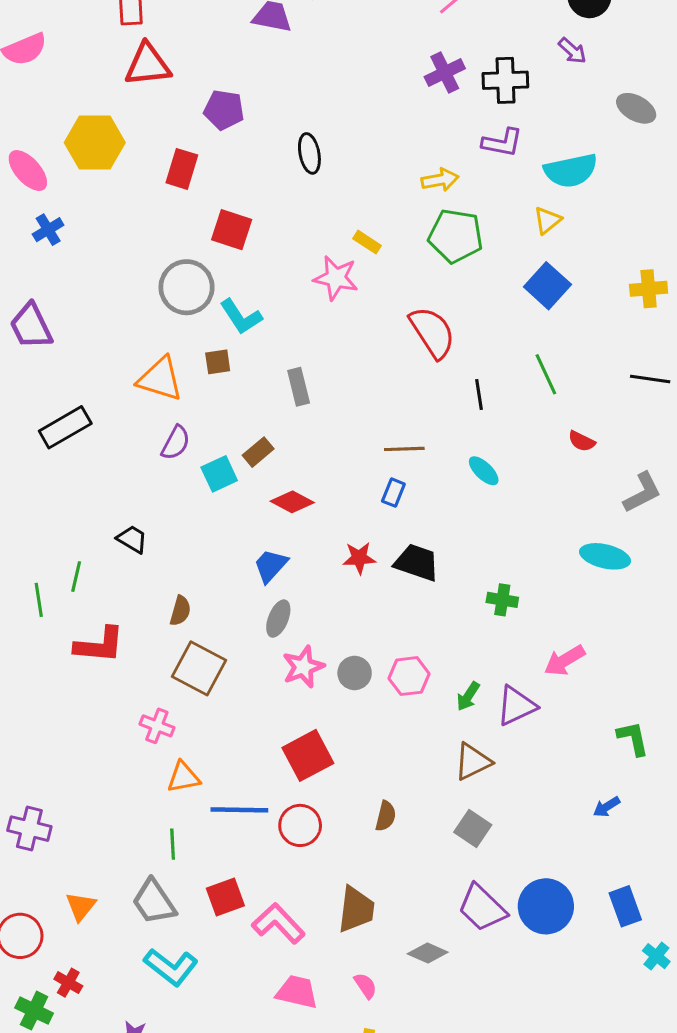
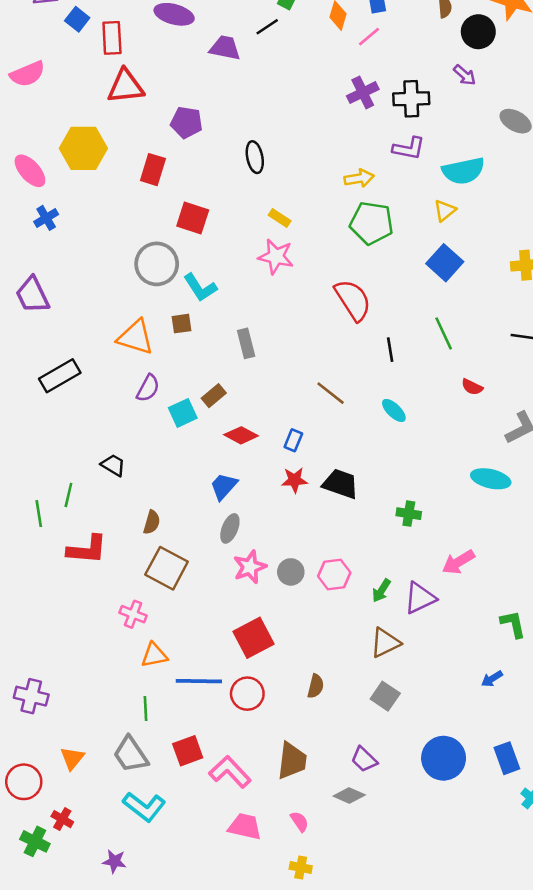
yellow rectangle: (367, 242) -> (280, 218), moved
brown line: (404, 449) -> (331, 393), turned 40
blue rectangle: (393, 493) -> (293, 440), moved
purple trapezoid: (482, 908) -> (364, 759), moved, size x0.7

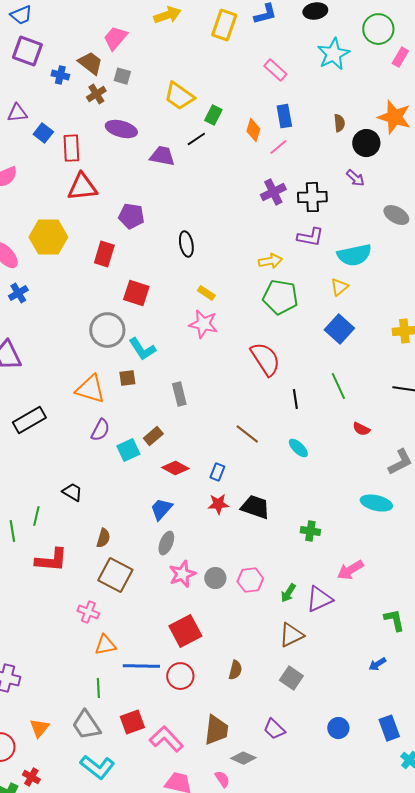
blue circle: (444, 758) -> (338, 728), size x0.6
gray diamond: (349, 795) -> (243, 758), moved

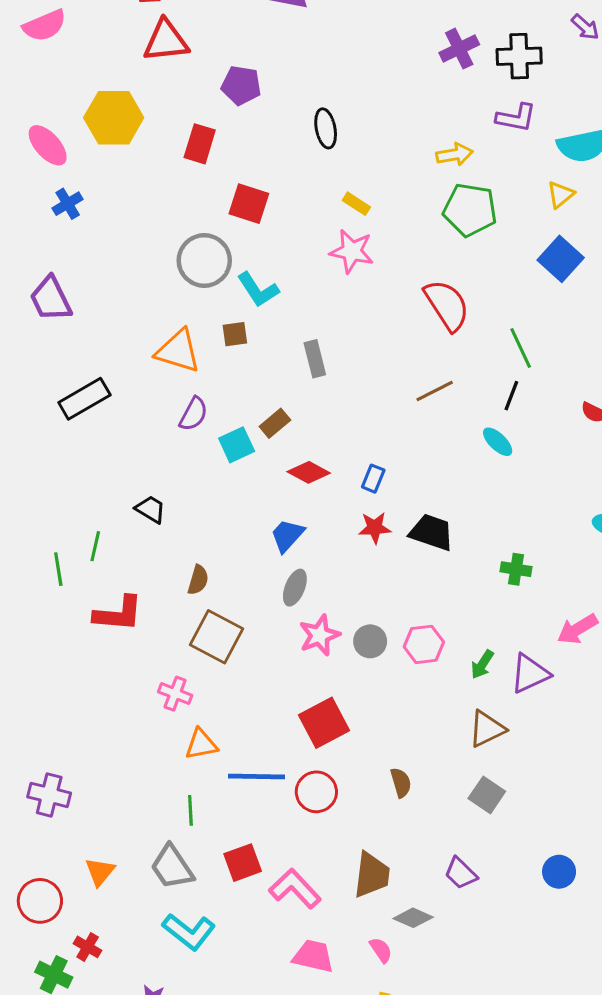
green line: (338, 386) -> (521, 348), moved
black line: (295, 399) -> (511, 396), moved, turned 30
brown line: (247, 434) -> (435, 391), moved, turned -65
brown semicircle: (235, 670) -> (401, 783), turned -30

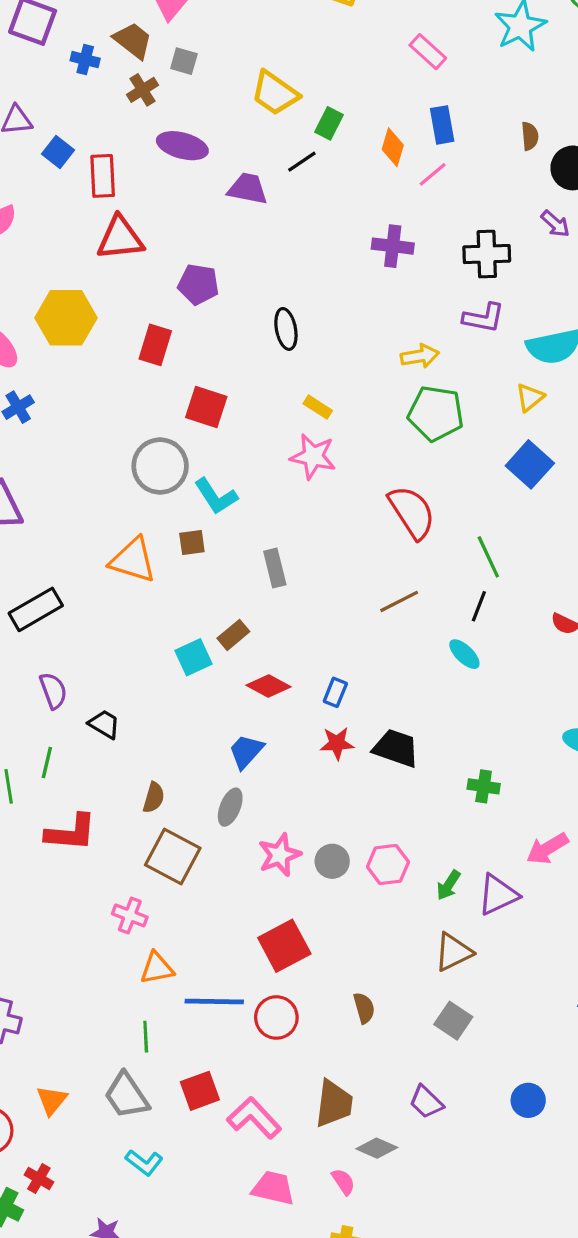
purple cross: (459, 49) -> (393, 246), moved, turned 33
purple semicircle: (194, 414) -> (53, 691), moved, turned -48
gray ellipse: (295, 588) -> (230, 807), moved
cyan L-shape: (189, 932) -> (144, 1163), size x0.7

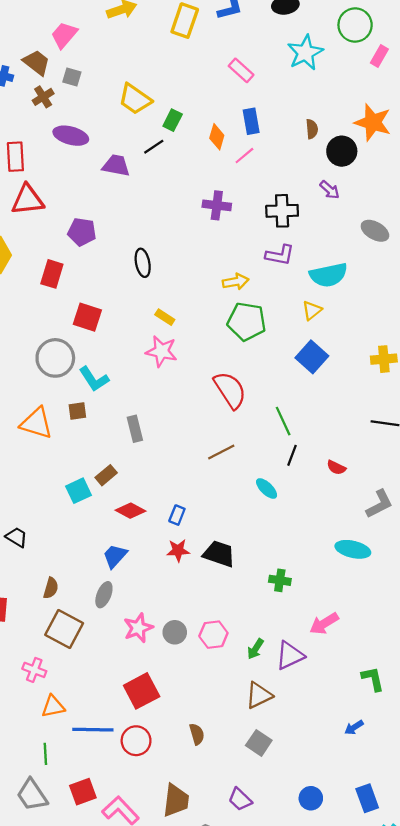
black line: (479, 606) -> (292, 455), moved

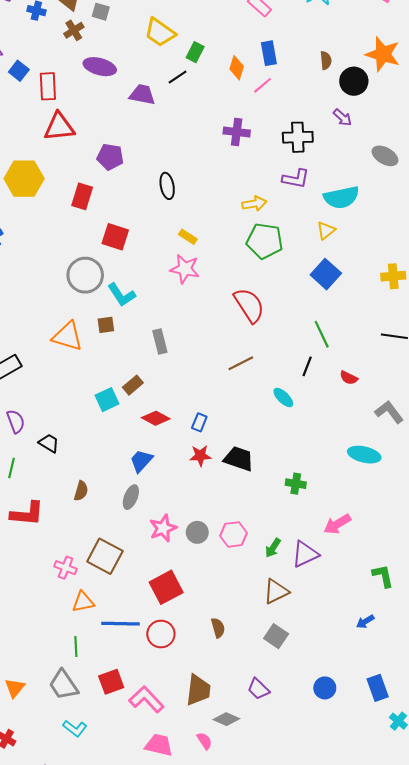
green line: (283, 421) -> (322, 334), moved
gray L-shape: (379, 504) -> (389, 412), turned -100
brown square: (64, 629) -> (105, 556), moved

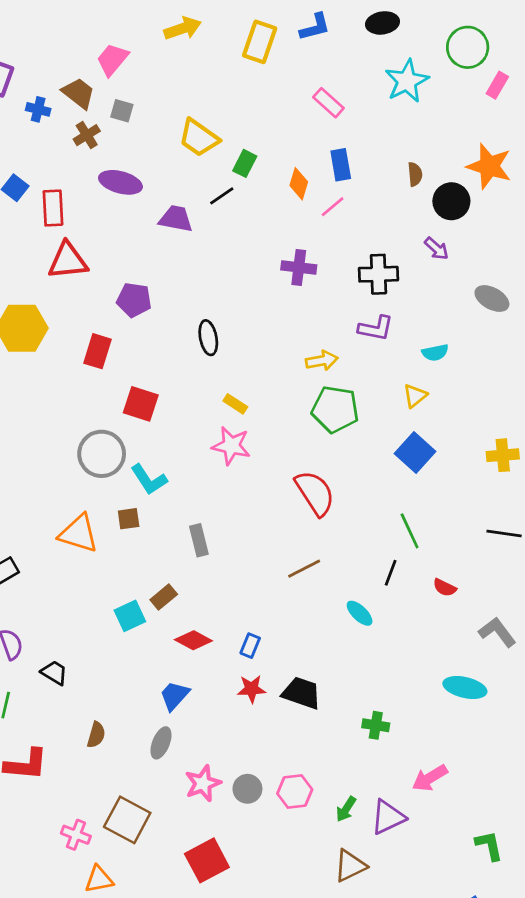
cyan semicircle: (341, 197) -> (435, 353), size x0.6

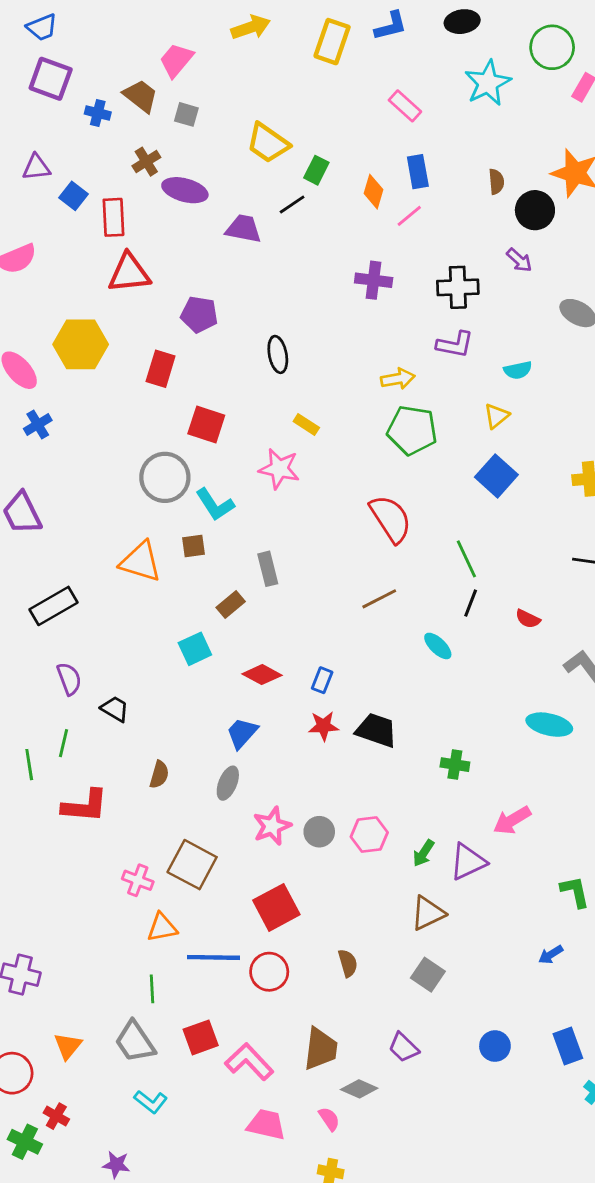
brown cross: (87, 135) -> (146, 162), moved
pink star: (231, 446) -> (279, 469), moved
green line: (410, 531) -> (466, 559), moved
brown rectangle: (164, 597) -> (231, 605), moved

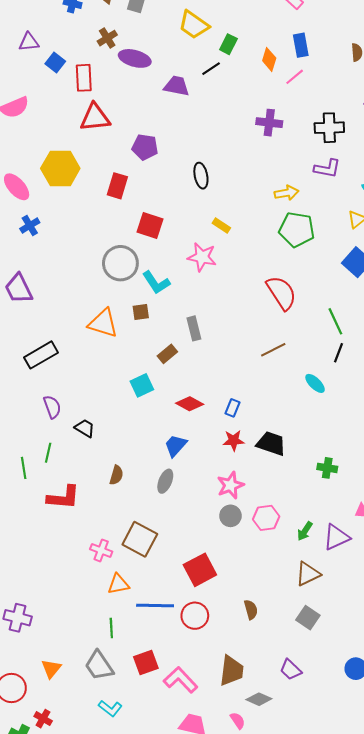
pink star: (272, 826) -> (230, 485), moved

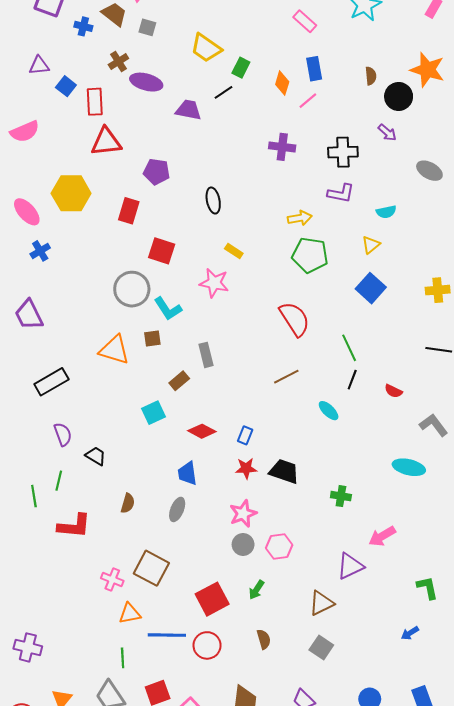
blue trapezoid: (175, 446) -> (187, 473), turned -50
green arrow: (305, 531) -> (256, 590), moved

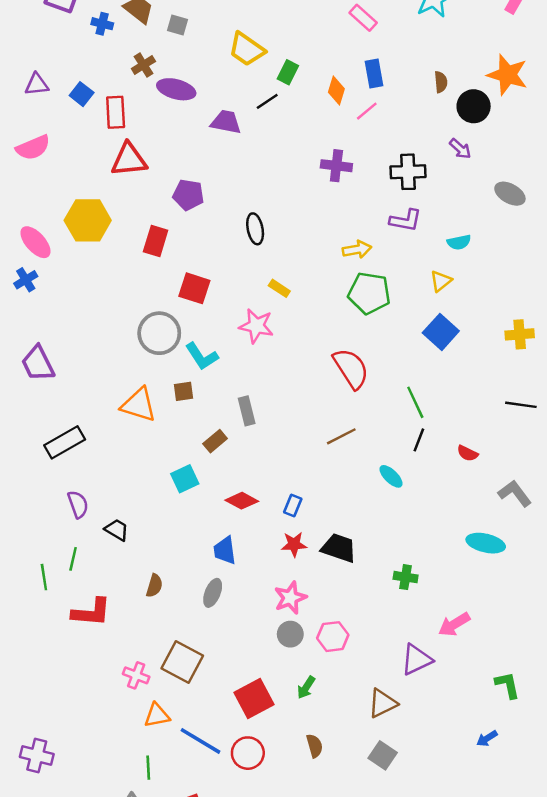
purple triangle: (39, 66) -> (37, 84), moved
blue cross: (40, 251) -> (26, 280), moved
blue line: (167, 635) -> (200, 741), turned 30

